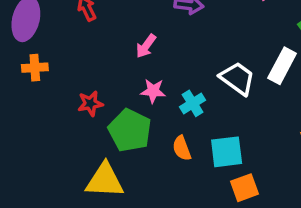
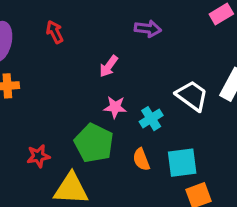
red star: (90, 103) -> (38, 156), moved

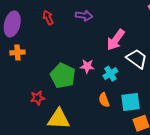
purple arrow: (148, 29) -> (84, 16), moved
pink arrow: (109, 66) -> (116, 40), moved, size x1.5
green pentagon: (94, 143) -> (63, 76), moved

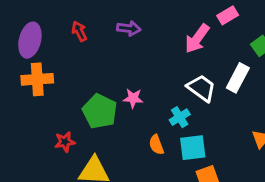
pink arrow: (116, 40) -> (197, 39), moved
orange cross: (17, 52) -> (37, 79), size x1.5
cyan cross: (110, 74) -> (180, 117), moved

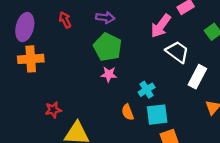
white rectangle: (238, 78) -> (197, 77), moved
white trapezoid: (201, 88) -> (177, 52), moved
green pentagon: (100, 111) -> (108, 47), moved

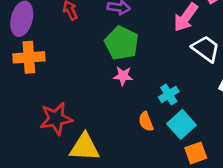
red star: (53, 110) -> (56, 119), size x1.6
cyan square: (157, 115) -> (182, 124), turned -35

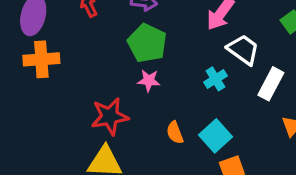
cyan cross: (169, 94) -> (216, 79), moved
red star: (56, 119) -> (110, 116), moved

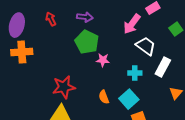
cyan cross: (216, 79) -> (135, 73), moved, turned 32
pink star: (149, 81) -> (103, 60), moved

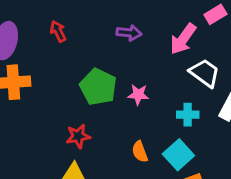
purple arrow: (85, 17) -> (129, 33), moved
green pentagon: (87, 42) -> (98, 87), moved
red star: (64, 87) -> (78, 136), size x0.7

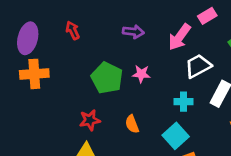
white trapezoid: (205, 73) -> (198, 66), turned -64
pink star: (138, 95) -> (141, 74), moved
orange semicircle: (140, 152) -> (132, 124), moved

